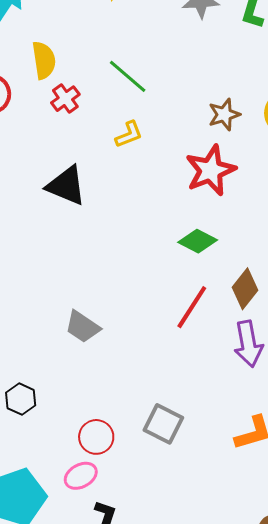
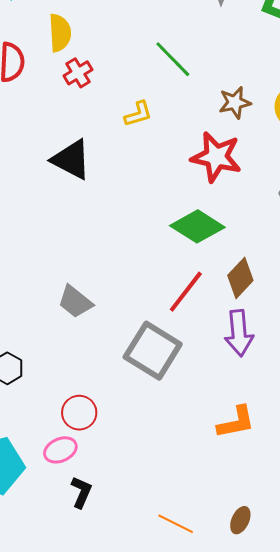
green line: (128, 76) -> (173, 59), moved
red star: (210, 170) -> (216, 157), turned 30
green diamond: (198, 241) -> (197, 226), size x1.4
gray square: (163, 424) -> (153, 351), moved, size x1.4

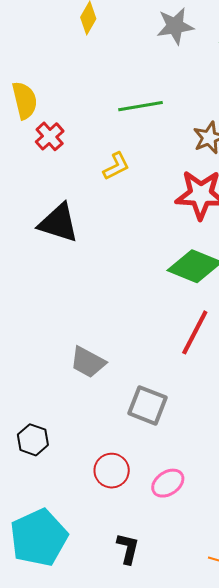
green line: (173, 59) -> (140, 106), turned -45
gray square: (153, 351) -> (147, 405), moved, size x0.7
pink ellipse: (60, 450) -> (168, 483), moved

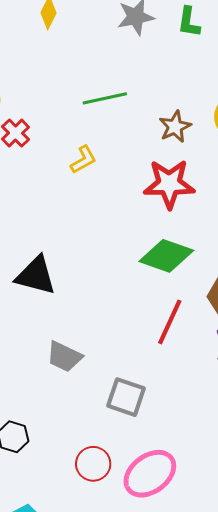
black triangle: (59, 223) -> (36, 276), moved
pink ellipse: (168, 483) -> (150, 474), size x1.6

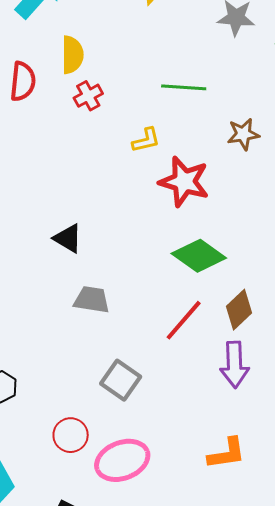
red star: (169, 184) -> (184, 182), moved
black triangle: (36, 276) -> (68, 238), size x0.7
gray trapezoid: (64, 357) -> (92, 300), moved, turned 147

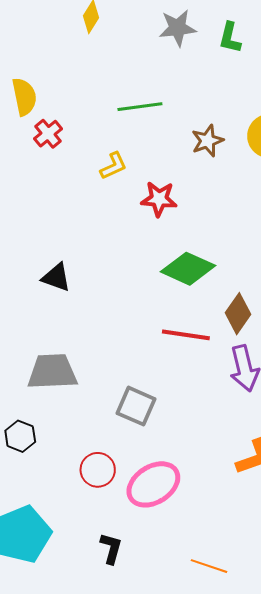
red star: (184, 182) -> (159, 199), size x0.7
gray trapezoid: (92, 300) -> (52, 372), moved, size x1.4
red line: (184, 320) -> (186, 335), turned 69

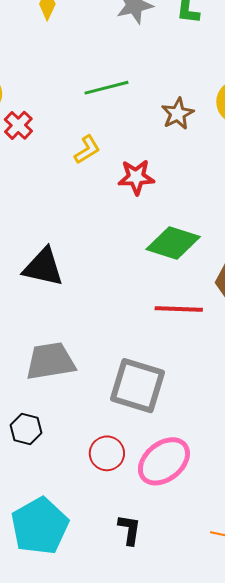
black triangle: (56, 277) -> (43, 267), size x1.4
gray square: (136, 406) -> (137, 386), size x1.4

